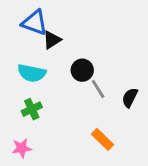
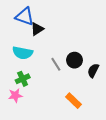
black circle: (82, 70) -> (74, 60), moved
gray line: (98, 89) -> (56, 64), moved
pink star: (22, 148) -> (15, 95), moved

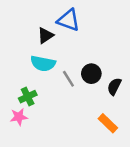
blue triangle: (25, 16) -> (68, 20), moved
cyan semicircle: (23, 53) -> (43, 63), moved
orange rectangle: (73, 101) -> (108, 123), moved

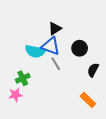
blue triangle: (68, 20) -> (51, 46), moved
black triangle: (46, 35) -> (55, 29), moved
black circle: (91, 74) -> (80, 48), moved

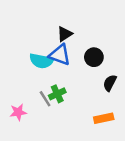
gray line: (56, 64) -> (45, 99), moved
green cross: (23, 78) -> (57, 94), moved
orange rectangle: (88, 100) -> (104, 118), turned -56

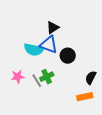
black circle: (94, 57) -> (68, 56), moved
black semicircle: (110, 83) -> (91, 78), moved
pink star: (18, 112) -> (18, 77), moved

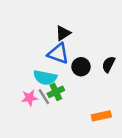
cyan semicircle: (34, 50) -> (45, 78), moved
pink star: (18, 77) -> (30, 98), moved
black semicircle: (91, 78) -> (109, 64), moved

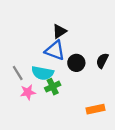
gray line: (44, 97) -> (18, 73), moved

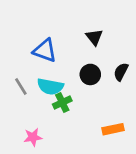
black triangle: (59, 31) -> (94, 37), moved, turned -35
blue triangle: (55, 50) -> (45, 50), moved
pink star: (28, 92) -> (33, 137), moved

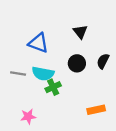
gray line: (21, 86) -> (18, 74), turned -49

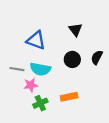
green cross: (53, 87) -> (40, 103), moved
orange rectangle: (96, 110) -> (69, 97), moved
pink star: (28, 117) -> (31, 85), moved

